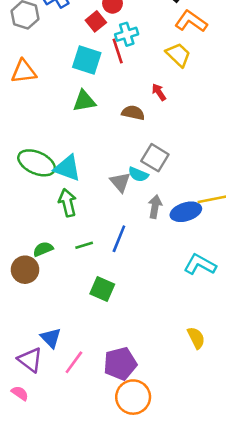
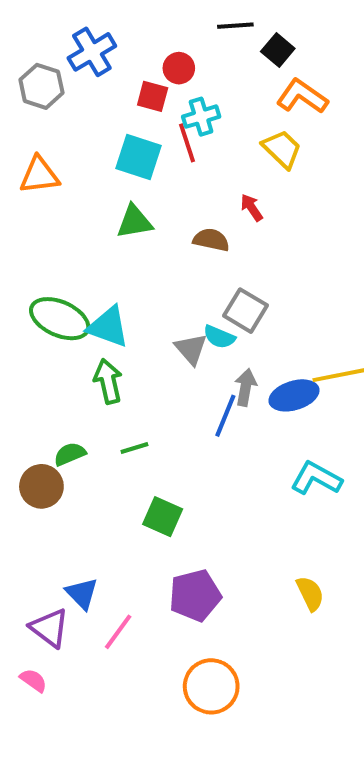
red square: (96, 21) -> (153, 96), turned -36
blue line: (119, 239) -> (225, 416), moved
purple pentagon: (120, 364) -> (195, 595), moved

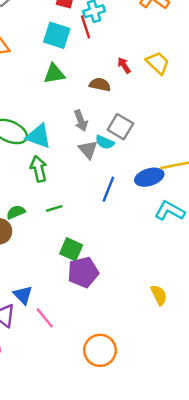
yellow trapezoid: (282, 149) -> (158, 63), moved
gray arrow: (246, 387) -> (81, 121), moved, turned 150
cyan L-shape: (316, 478) -> (170, 211), moved
purple pentagon: (195, 595) -> (83, 272), moved
pink line: (118, 632) -> (45, 318), turned -75

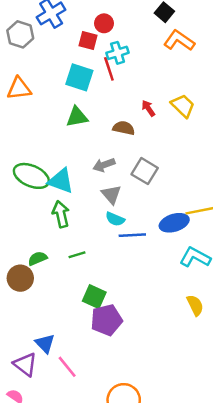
gray arrow: (81, 121) -> (104, 165), turned 90
cyan semicircle: (105, 142) -> (115, 219), moved
blue line: (108, 189) -> (132, 235), turned 65
yellow semicircle: (159, 295) -> (195, 305), moved

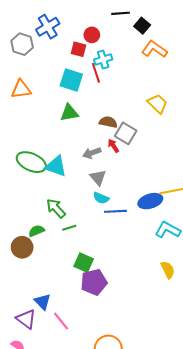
red arrow: (148, 108) -> (113, 146), moved
gray square: (145, 171) -> (126, 133), moved
green arrow: (61, 214) -> (56, 208), moved, turned -30

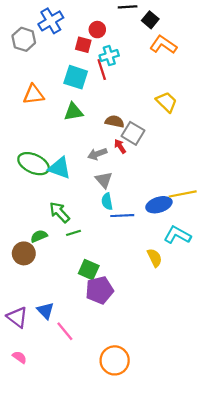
orange triangle: (21, 89) -> (34, 94), moved
cyan semicircle: (101, 198) -> (107, 201), turned 56
yellow semicircle: (168, 270) -> (155, 258), moved
purple triangle: (26, 319) -> (17, 317), moved

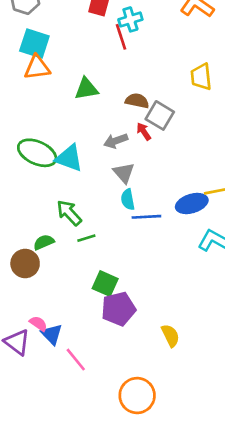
cyan square: (76, 77) -> (34, 43), moved
yellow trapezoid: (167, 102) -> (201, 77), turned -140
yellow semicircle: (155, 258) -> (170, 336), moved
pink semicircle: (19, 357) -> (38, 324), moved

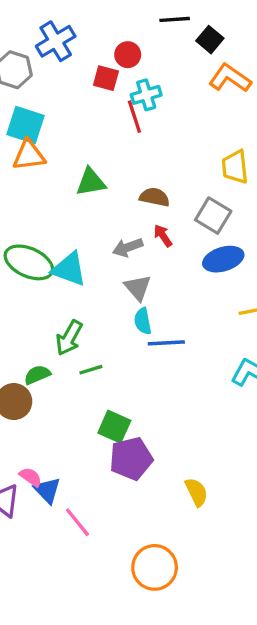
gray square: (160, 115) -> (213, 216), moved
blue ellipse: (192, 203) -> (223, 259), moved
green arrow: (69, 213) -> (69, 338), turned -108

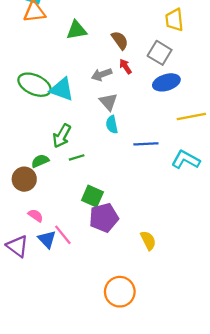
brown semicircle: (155, 197) -> (120, 40), turned 42
blue line: (166, 343) -> (146, 144), moved
pink semicircle: (31, 477) -> (36, 215), moved
pink line: (77, 522) -> (63, 235), moved

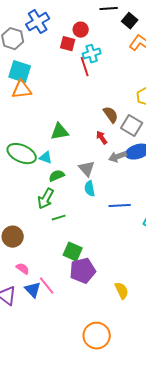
green triangle: (77, 30) -> (60, 132), moved
brown semicircle: (120, 40) -> (111, 115), moved
gray arrow: (102, 74) -> (118, 157), moved
cyan triangle: (62, 89) -> (46, 158), size x0.6
green semicircle: (40, 161) -> (57, 176), moved

